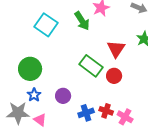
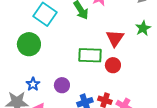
green rectangle: (91, 66) -> (90, 55), turned -35
green circle: (30, 69) -> (29, 44), moved

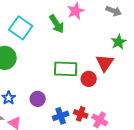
red triangle: (115, 38) -> (105, 63), moved

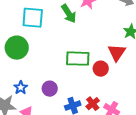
cyan square: (21, 28) -> (33, 18), turned -30
red cross: (81, 114) -> (93, 104), turned 32

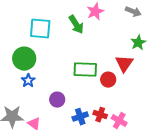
blue star: (21, 88) -> (28, 81), moved
red cross: (93, 104) -> (100, 115), turned -32

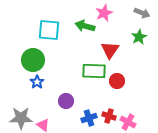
green arrow: (76, 25) -> (85, 26), turned 138
green star: (138, 43) -> (139, 37), moved
red triangle: (124, 64) -> (110, 50), moved

